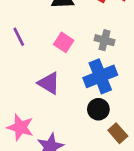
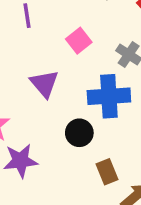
black circle: (98, 109) -> (79, 133), moved

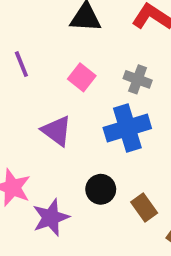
black circle: (79, 133) -> (101, 189), moved

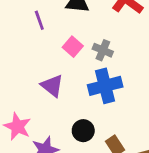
purple line: (21, 64) -> (39, 20), moved
gray cross: (138, 79) -> (103, 50), moved

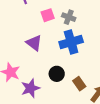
pink square: (73, 47) -> (48, 15), turned 32

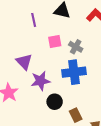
purple triangle: (34, 43) -> (24, 62), moved
purple star: (30, 88) -> (40, 81), moved

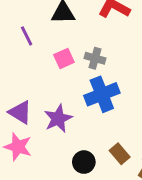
purple triangle: (24, 62) -> (20, 112), moved
black circle: (55, 102) -> (84, 162), moved

